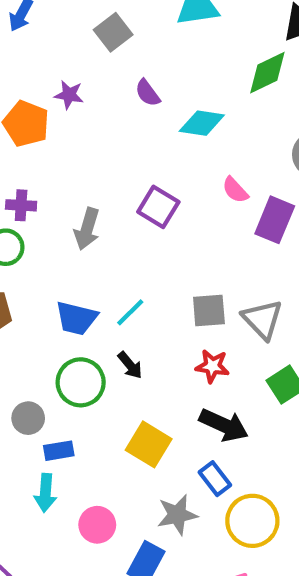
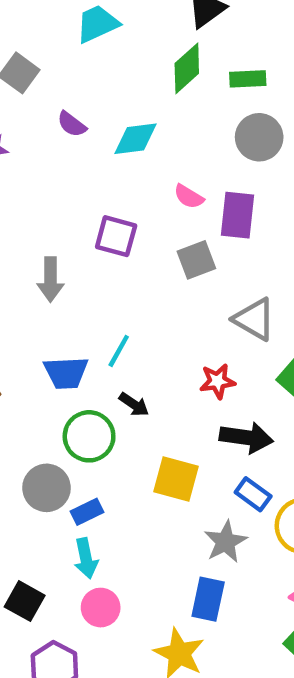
gray square: (209, 310) -> (196, 260), moved
gray circle: (28, 418) -> (47, 488), size x1.4
pink circle: (97, 525) -> (101, 608), moved

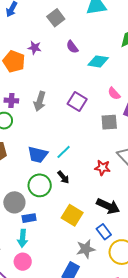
gray arrow: (50, 279) -> (40, 101), moved
red star: (217, 381) -> (102, 168), moved

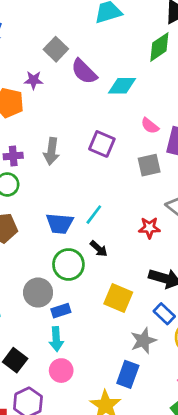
gray square: (56, 18) -> (56, 49), moved
purple semicircle: (72, 47) -> (84, 71), size x1.5

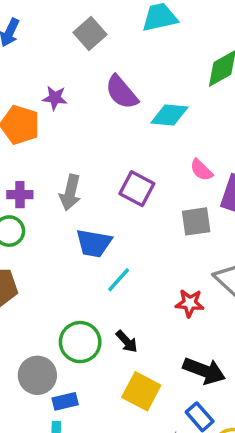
gray square: (56, 49) -> (90, 34), moved
blue trapezoid: (60, 223) -> (94, 243), moved
black arrow: (99, 249) -> (127, 341), moved

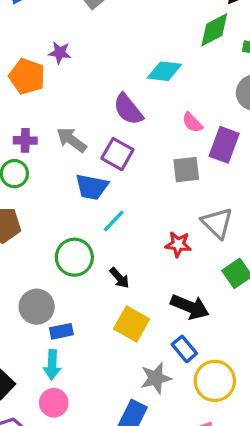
purple semicircle: (122, 92) -> (128, 109), moved
purple square: (137, 189) -> (117, 154), moved
gray arrow: (70, 193) -> (71, 140), turned 112
green circle: (80, 342) -> (74, 257), moved

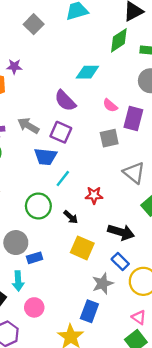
red star: (178, 244) -> (94, 195), moved
cyan arrow: (52, 365) -> (18, 281), moved

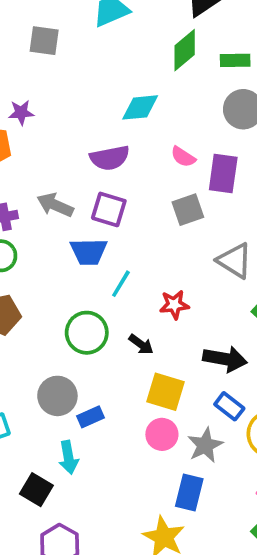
gray square: (34, 24) -> (44, 41), turned -30
purple semicircle: (65, 101) -> (110, 158), turned -50
pink circle: (34, 307) -> (162, 434), moved

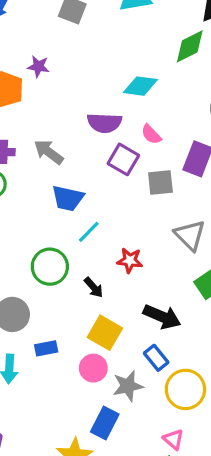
pink semicircle: (183, 157) -> (151, 134), moved
purple square: (109, 209) -> (123, 159), moved
blue rectangle: (91, 417) -> (46, 348), moved

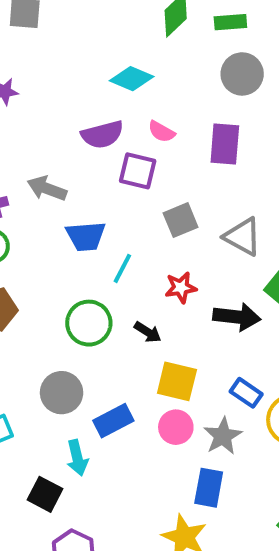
cyan diamond: (140, 86) -> (132, 79), turned 32
gray square: (160, 183) -> (181, 220), moved
black arrow: (162, 317) -> (237, 317), moved
blue rectangle: (46, 348) -> (113, 421), size x1.4

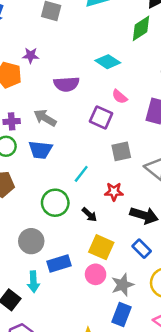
purple semicircle: (102, 135) -> (66, 84), moved
blue trapezoid: (86, 236) -> (40, 150), moved
blue rectangle: (246, 393) -> (142, 249), moved
blue rectangle: (209, 488) -> (122, 315), moved

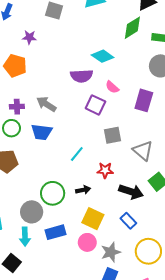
purple star: (31, 55) -> (29, 37), moved
purple semicircle: (66, 84) -> (81, 76), moved
green circle: (55, 203) -> (53, 193), moved
black arrow: (89, 215) -> (83, 190), turned -56
cyan arrow: (33, 282) -> (25, 237), moved

